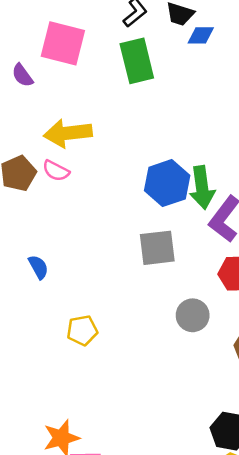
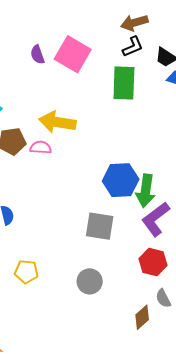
purple semicircle: (22, 75) -> (37, 55), moved
pink semicircle: (56, 171) -> (41, 147), turned 140
gray circle: (193, 315) -> (90, 281), moved

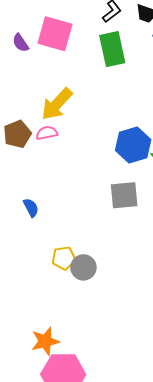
yellow arrow: (57, 122) -> (57, 104), turned -42
gray circle: (90, 281) -> (83, 267), moved

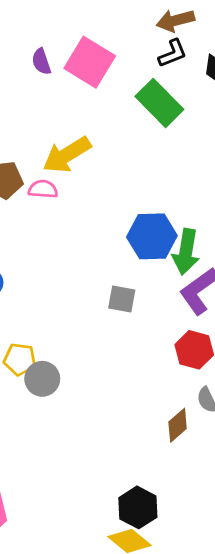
green rectangle: (112, 49) -> (159, 103), turned -48
gray square: (124, 195) -> (122, 299), size x0.7

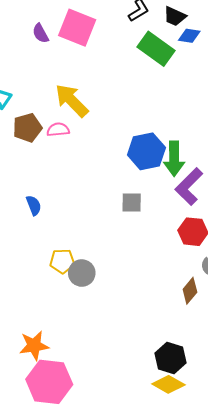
green rectangle: (159, 103) -> (156, 49), moved
yellow arrow: (67, 155) -> (72, 101), turned 87

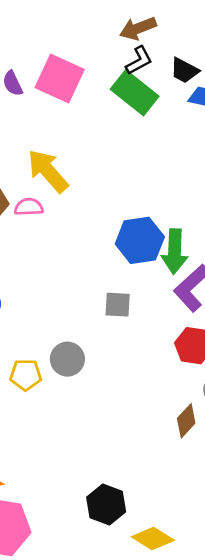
green rectangle: (156, 49) -> (135, 93), moved
gray circle: (82, 273) -> (67, 359), moved
black hexagon: (171, 358) -> (106, 504), moved

